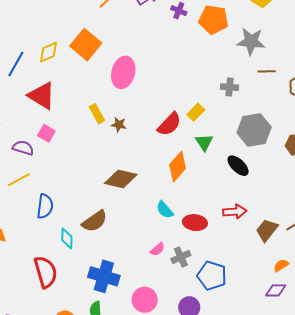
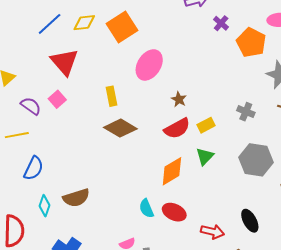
brown star: (119, 125) -> (179, 99), moved
black ellipse: (238, 166) -> (250, 221), moved
brown diamond: (121, 179) -> (120, 128), moved
red ellipse: (195, 223) -> (174, 212), moved

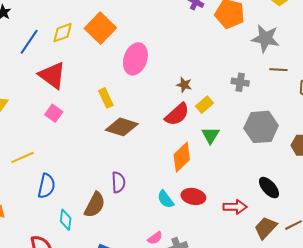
brown star: (179, 99) -> (184, 85), moved
purple semicircle: (31, 106) -> (118, 182), moved, turned 65
brown semicircle: (76, 198) -> (95, 205), turned -32

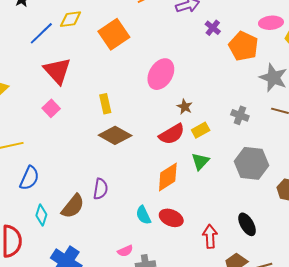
yellow diamond: (63, 33) -> (71, 19), moved
pink ellipse: (135, 59) -> (161, 74), moved
red arrow: (235, 207) -> (210, 236), turned -105

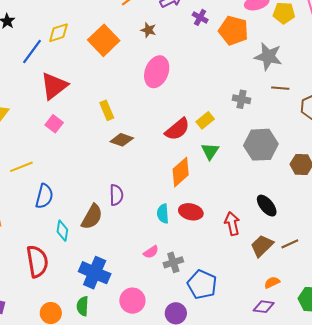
red triangle: (57, 71) -> (54, 86), turned 44
brown star: (185, 107) -> (148, 30), moved
brown diamond: (115, 135) -> (122, 140), size x0.7
cyan semicircle: (143, 215) -> (163, 214), turned 30

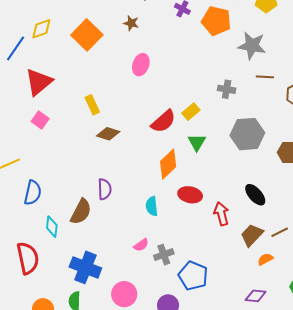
pink ellipse: (157, 72) -> (141, 65), size x0.7
red ellipse: (191, 212) -> (190, 195), moved
orange semicircle: (272, 282) -> (265, 259), moved

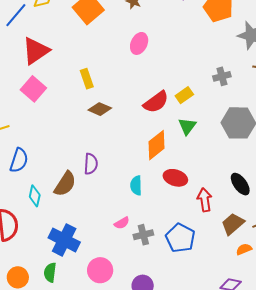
gray cross: (227, 89) -> (222, 76), turned -30
pink square: (40, 120) -> (33, 89), size x1.4
blue pentagon: (193, 276) -> (180, 238), moved

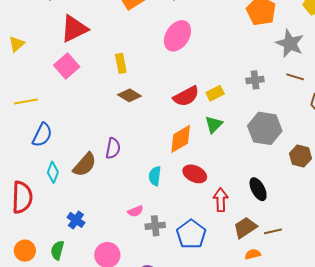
pink ellipse: (139, 43) -> (177, 36), size x1.4
blue cross: (64, 240) -> (76, 220), size x0.6

